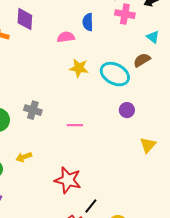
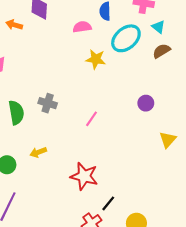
cyan triangle: (153, 37) -> (158, 27), moved
cyan ellipse: (115, 74) -> (126, 38), moved, turned -68
pink line: (75, 125) -> (92, 119), turned -56

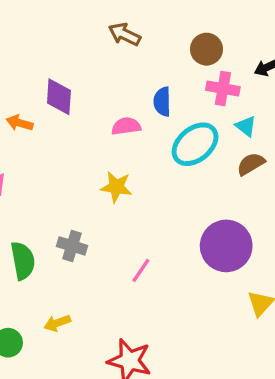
yellow star: (96, 59) -> (116, 187), moved
purple circle: (146, 103) -> (226, 246), size x2.0

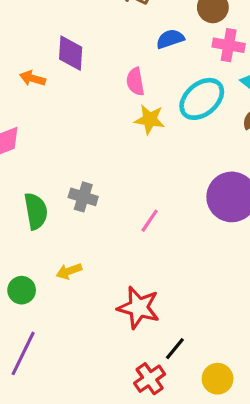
blue semicircle: (162, 102) -> (170, 39), moved, turned 72
pink semicircle: (126, 126) -> (135, 82), turned -92
yellow star: (116, 187) -> (150, 120), moved

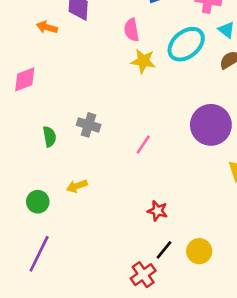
green semicircle: (36, 211) -> (49, 137), size x0.7
red star: (139, 308) -> (158, 211), moved, size x0.6
yellow circle: (218, 379) -> (199, 251), moved

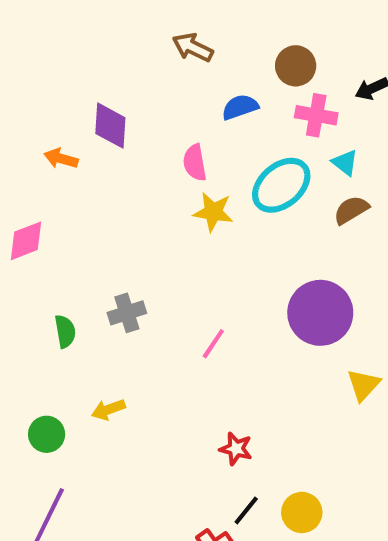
gray cross: (89, 125) -> (127, 313), turned -35

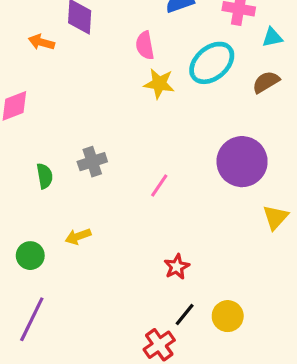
cyan triangle: (345, 163) -> (272, 37), moved, turned -50
red star: (236, 449) -> (177, 267), turned 30

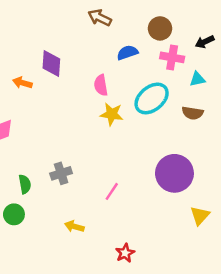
brown semicircle: (266, 82) -> (193, 113), turned -140
yellow arrow: (78, 236) -> (74, 226), moved, turned 36
green circle: (30, 256) -> (14, 214), moved

